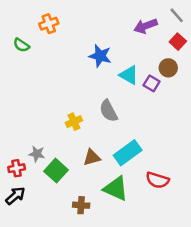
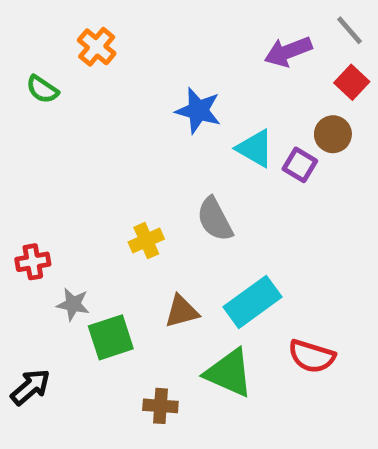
orange cross: (49, 24) -> (97, 47), turned -30
red cross: (17, 168) -> (33, 262), moved
green square: (56, 171) -> (111, 337), turned 30

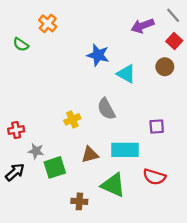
purple square: (300, 165) -> (157, 126), moved, turned -35
cyan rectangle: (253, 302) -> (125, 150), turned 36
black arrow: (30, 387) -> (15, 172), moved

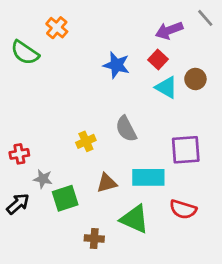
red square: (174, 41) -> (158, 60), moved
green semicircle: (21, 44) -> (25, 53), size x1.5
cyan triangle: (126, 74) -> (166, 87), moved
purple square: (157, 126) -> (186, 150), size x1.6

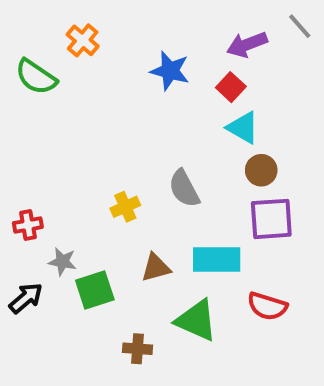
blue star: (116, 65) -> (170, 71), moved
brown circle: (195, 79) -> (261, 170), moved

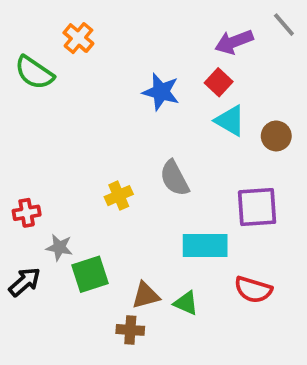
blue star: (170, 71) -> (161, 92), moved
brown circle: (261, 170) -> (276, 136), moved
brown triangle: (156, 268) -> (146, 295), moved
green triangle: (196, 320) -> (186, 303), size x0.6

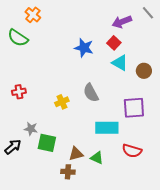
orange cross: (78, 38) -> (33, 15), moved
red cross: (27, 213) -> (19, 92), moved
green square: (90, 274) -> (47, 143), turned 30

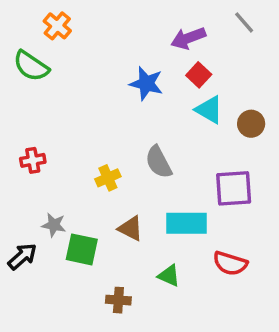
gray line: (148, 13) -> (244, 22), moved
purple arrow: (122, 22) -> (188, 38), moved
brown triangle: (76, 154) -> (131, 228), moved, turned 42

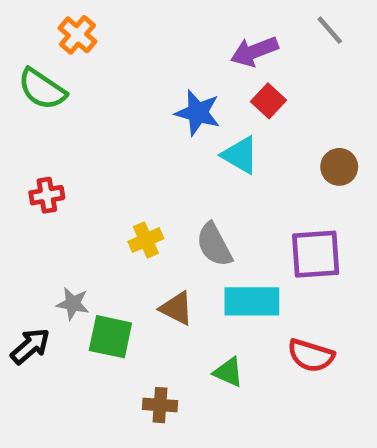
cyan triangle: (209, 110) -> (240, 155), moved
red cross: (33, 160) -> (47, 195), moved
gray semicircle: (159, 162) -> (214, 245), moved

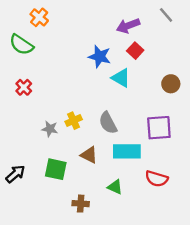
red cross: (47, 195) -> (24, 87), moved, turned -35
gray star: (73, 304) -> (50, 129), moved

